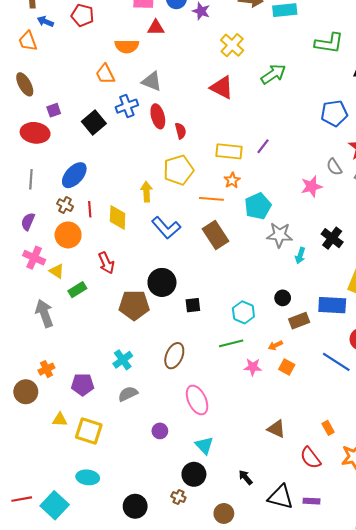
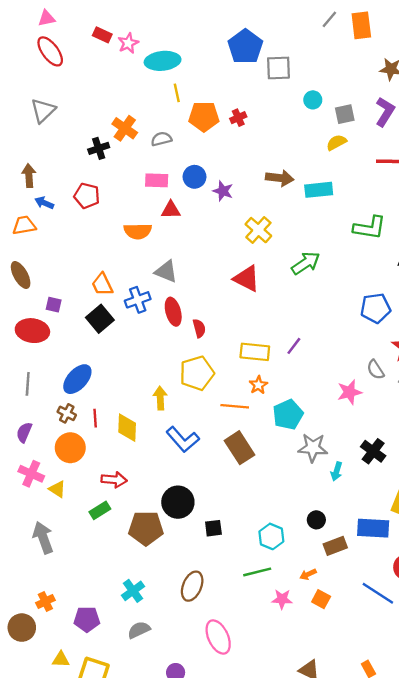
orange trapezoid: (28, 41) -> (24, 225), turned 100
orange trapezoid: (105, 74) -> (102, 284), moved
purple square: (54, 110) -> (54, 305), turned 32
red arrow: (106, 263) -> (114, 480), turned -60
green rectangle: (77, 290) -> (100, 510), moved

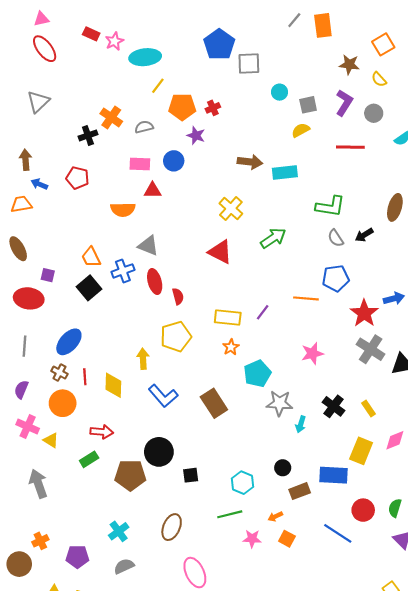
yellow line: (177, 93) -> (158, 86), turned 49
purple star: (223, 191) -> (196, 135), moved
gray semicircle: (375, 370) -> (336, 238), moved
orange line: (235, 406) -> (306, 298), moved

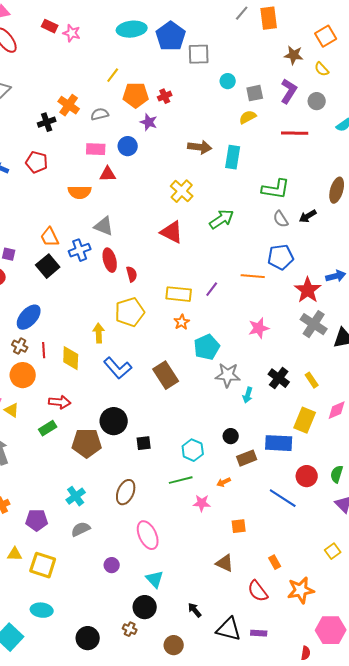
pink star: (114, 41) -> (72, 33), turned -30
cyan ellipse: (145, 57) -> (132, 29), moved
cyan rectangle: (285, 173) -> (233, 157), turned -75
orange square: (287, 539) -> (239, 526), moved, turned -35

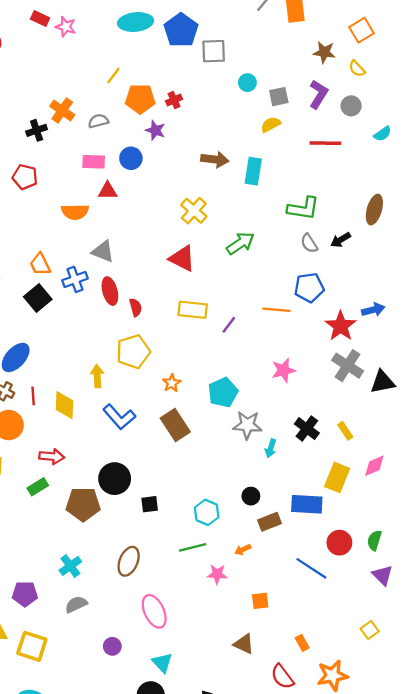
yellow rectangle: (179, 294) -> (193, 310), moved
orange star: (182, 322) -> (172, 383), moved

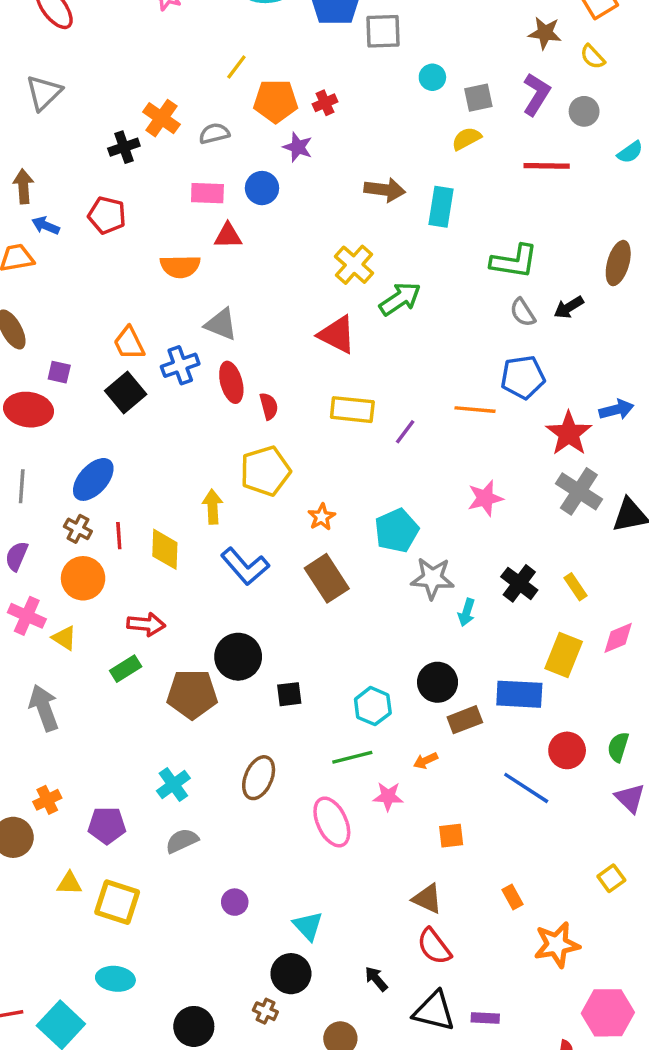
green arrow: (240, 243) -> (400, 299), moved
black circle: (251, 496) -> (438, 682), size x1.5
pink ellipse: (154, 611) -> (332, 822), moved
red semicircle: (282, 677) -> (434, 946), moved

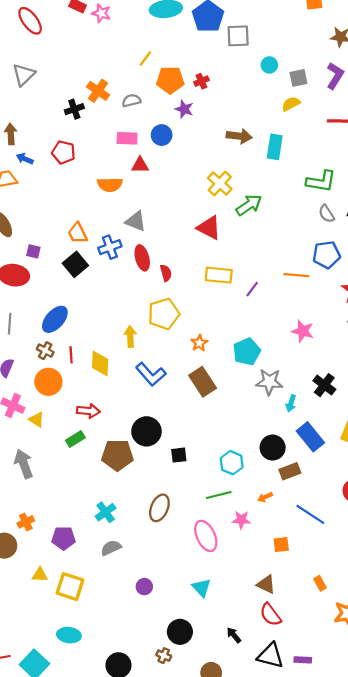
pink star: (485, 498) -> (303, 331), turned 30
blue rectangle: (519, 694) -> (310, 437), moved, turned 48
blue line: (526, 788) -> (310, 514), moved
cyan triangle: (308, 926) -> (201, 588), moved

